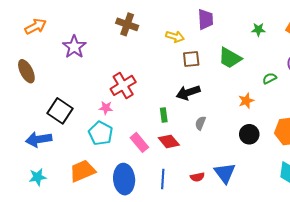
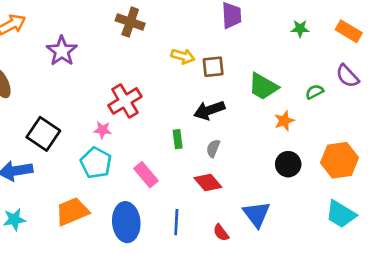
yellow arrow: (175, 37) -> (183, 56), moved
green trapezoid: (230, 58) -> (263, 87), moved
gray semicircle: (200, 123) -> (213, 148), moved
red diamond: (169, 141) -> (208, 183), moved
red semicircle: (197, 177) -> (221, 233), moved, turned 64

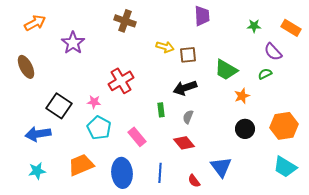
purple semicircle: (347, 76) -> (273, 52), moved
pink star: (103, 130) -> (94, 102), moved

